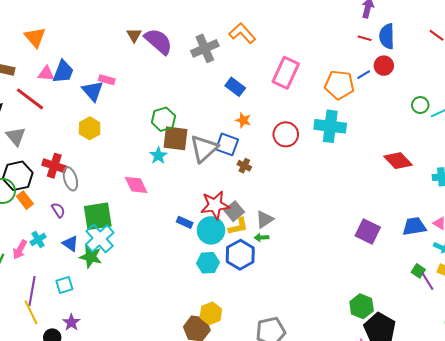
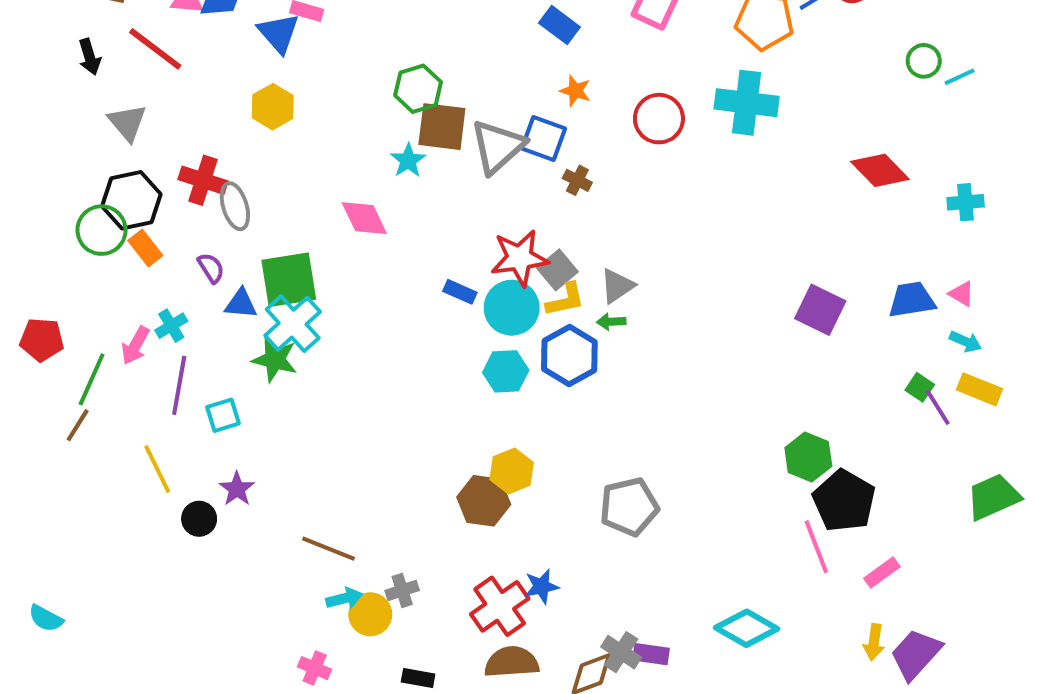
blue triangle: (70, 244) -> (241, 304), moved, turned -30
purple line: (32, 291) -> (179, 385), moved

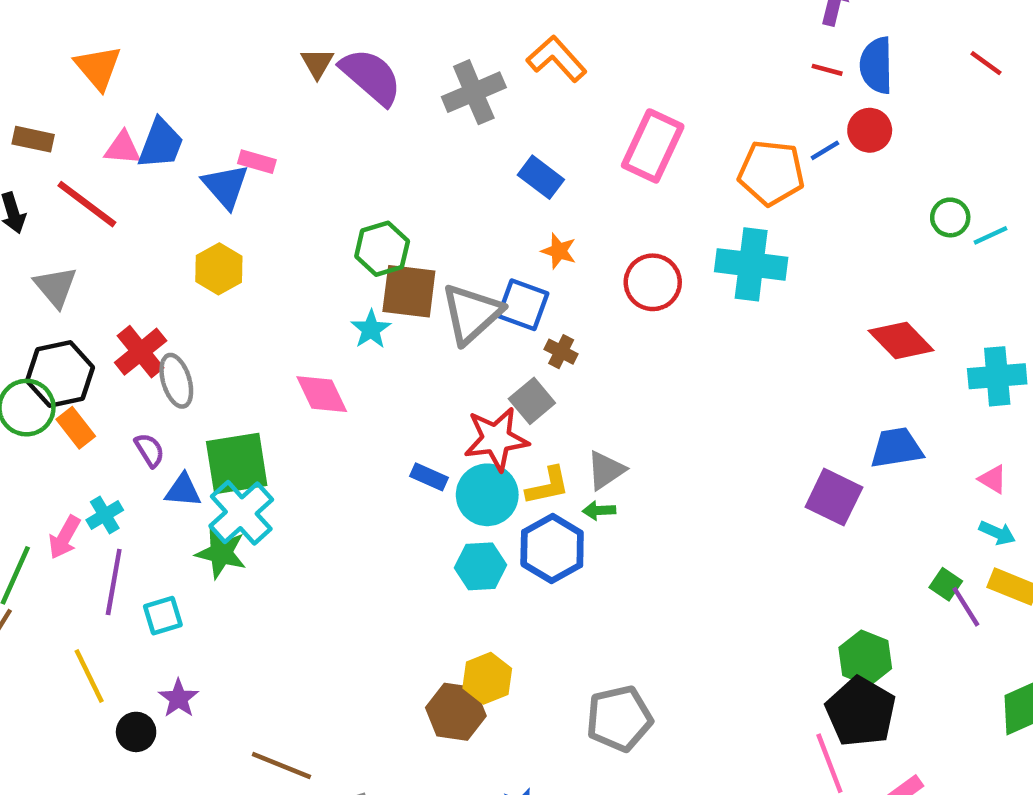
red cross: (203, 180) -> (141, 352), turned 33
cyan cross: (966, 202) -> (997, 376), size x1.4
gray square: (557, 270) -> (532, 401), moved
blue trapezoid: (912, 300) -> (897, 448), moved
green hexagon: (808, 457) -> (865, 658), moved

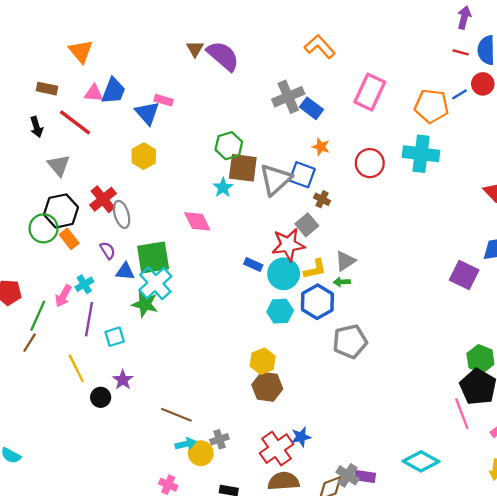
gray cross: (474, 92) -> (288, 97), moved
yellow hexagon: (487, 678) -> (263, 361), moved
gray pentagon: (619, 718) -> (350, 341), moved

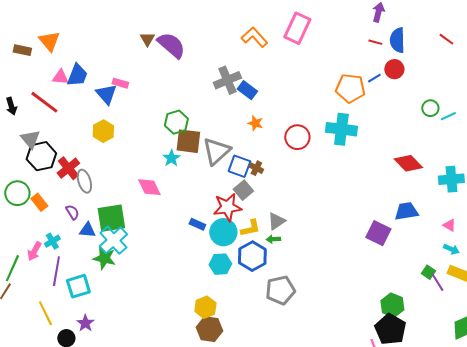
brown rectangle: (47, 89) -> (22, 50), moved
pink rectangle: (370, 92) -> (297, 28), moved
blue square: (302, 175) -> (239, 166), moved
black hexagon: (61, 211) -> (41, 156), moved
cyan square: (115, 337) -> (78, 286), size x1.4

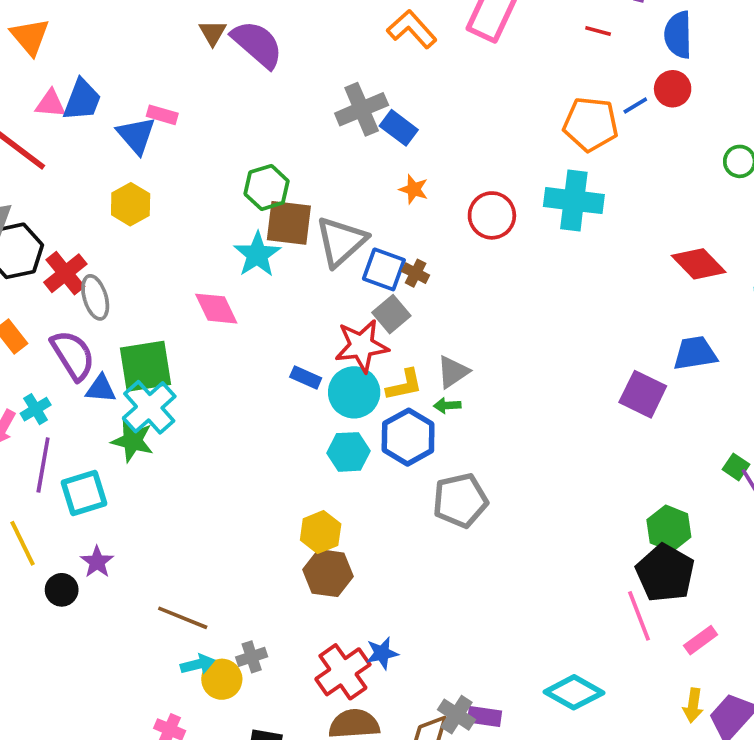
red line: (375, 42) -> (598, 31), moved
cyan star: (171, 158) -> (257, 255), size x1.4
purple semicircle: (72, 212) -> (73, 355), size x1.8

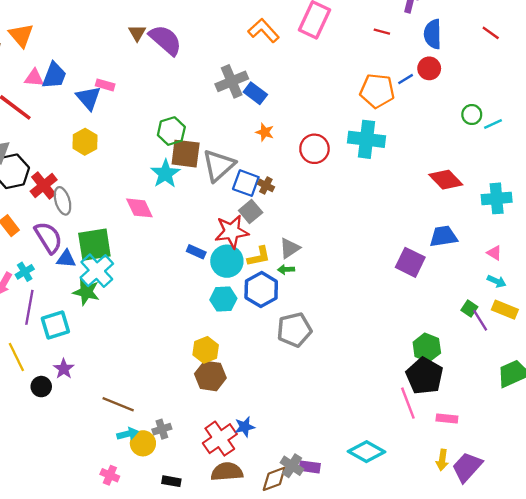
pink rectangle: (701, 640) -> (447, 418), turned 42

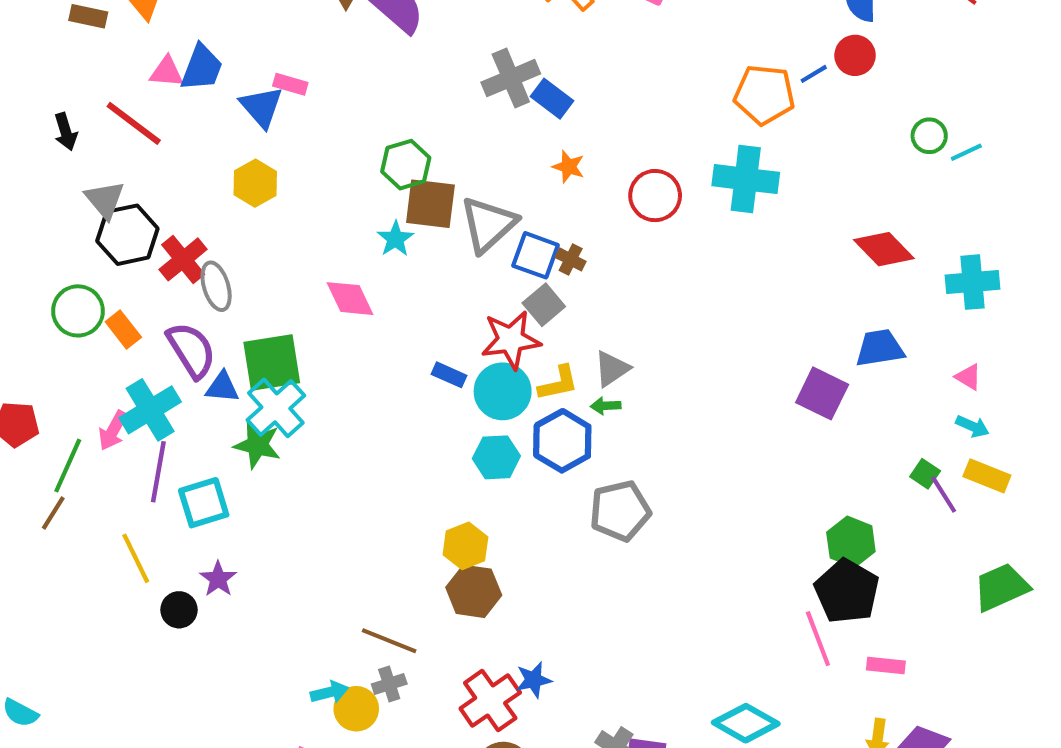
cyan star: (165, 174) -> (395, 239), size x0.7
cyan cross: (25, 272) -> (150, 410), size x1.8
brown line: (118, 404) -> (389, 641), moved

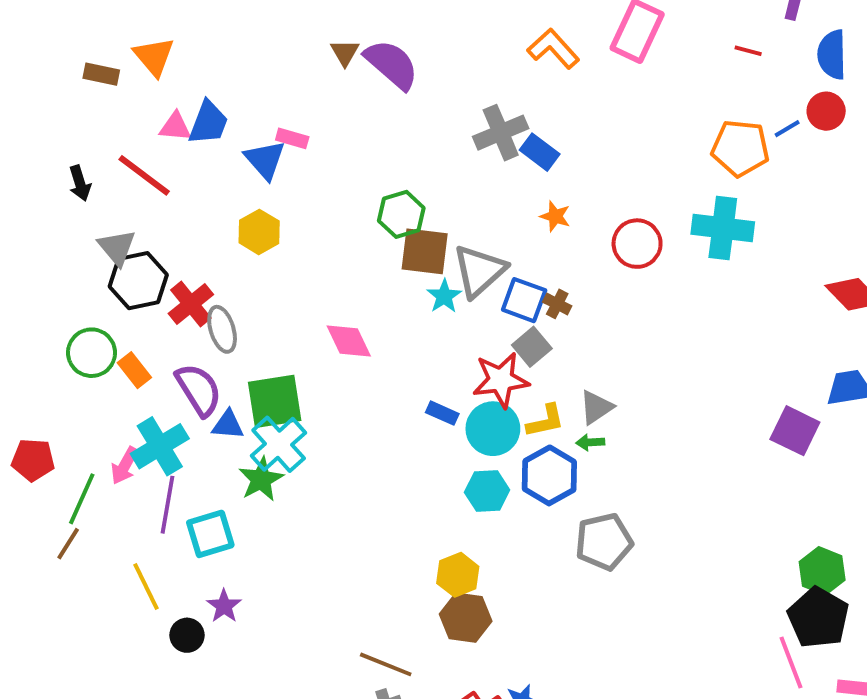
cyan star: (395, 239) -> (444, 296), moved
green star: (257, 445) -> (261, 479), turned 30

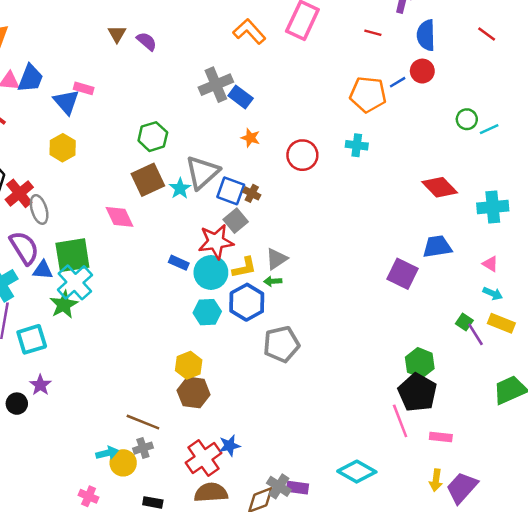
purple semicircle: (392, 64) -> (147, 41), size x0.6
cyan cross: (723, 228) -> (357, 145), size x0.6
brown square: (425, 251) -> (148, 180), moved, turned -32

